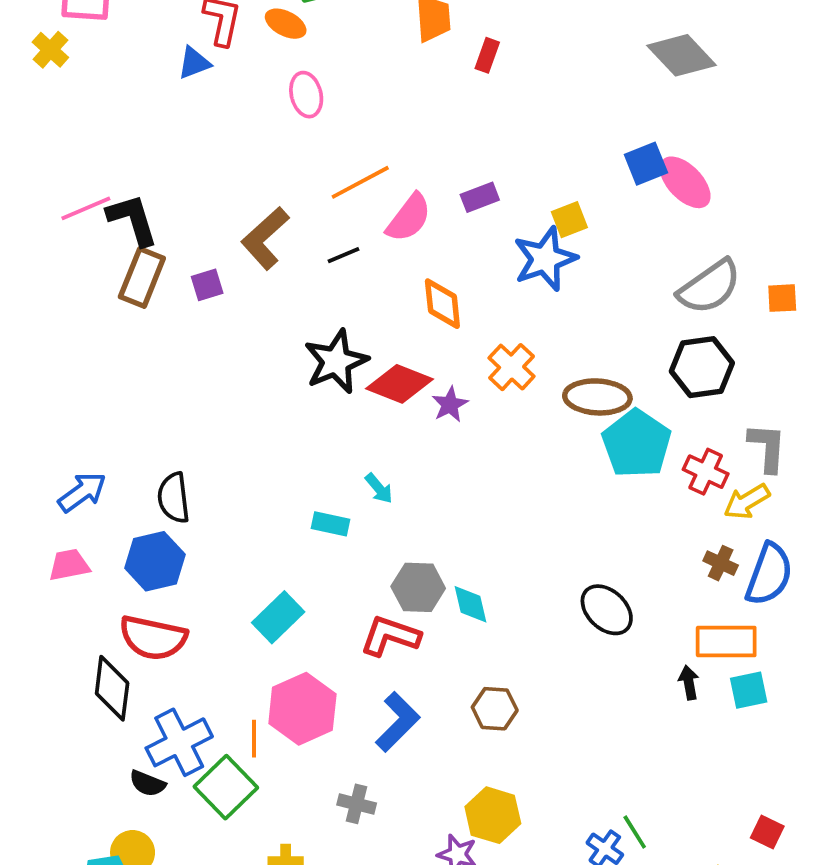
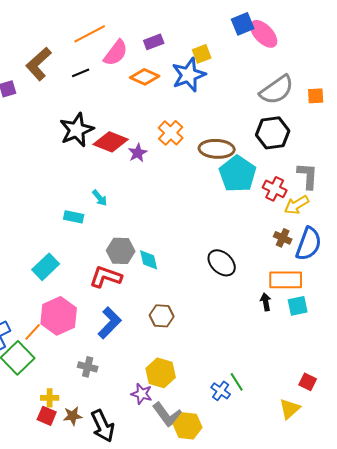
orange diamond: (442, 304) -> (145, 77), moved, turned -60
orange line: (254, 739) -> (33, 332), turned 42

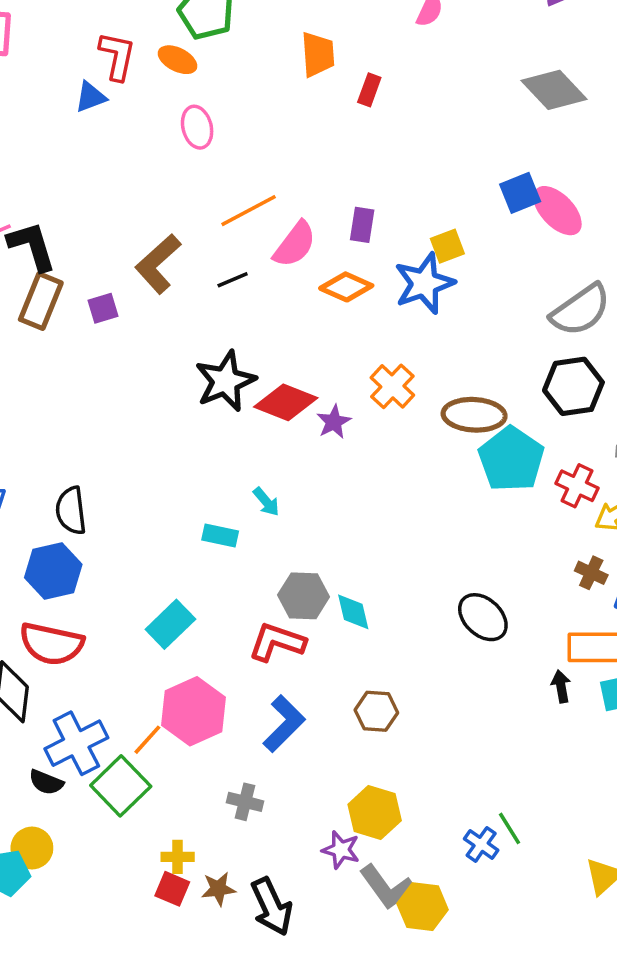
purple rectangle: (154, 42) -> (362, 225), turned -60

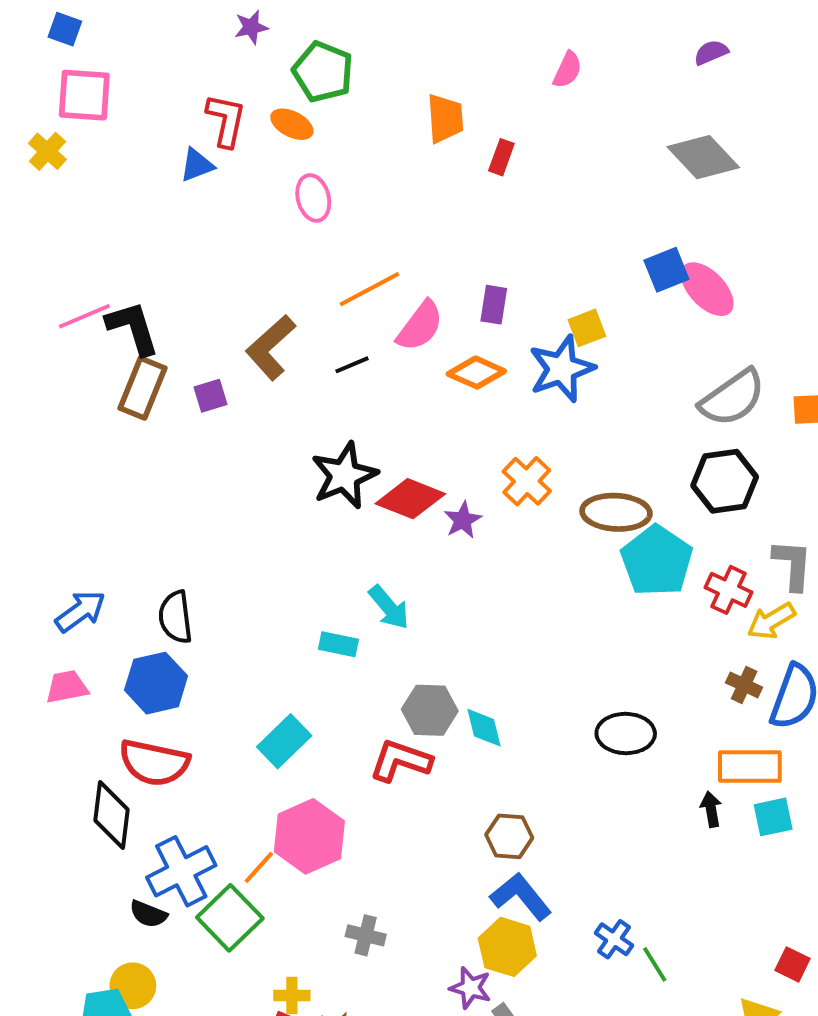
cyan arrow: (266, 502) -> (389, 607), size x1.4
black ellipse: (483, 617) -> (626, 734), turned -42
blue L-shape: (284, 724) -> (521, 897), moved, turned -84
blue cross: (481, 844) -> (614, 939), moved

